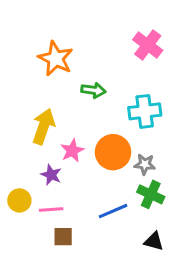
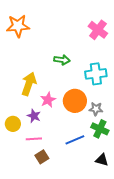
orange star: (56, 59) -> (18, 26), moved, turned -30
yellow circle: (19, 200) -> (13, 124), moved
brown square: (63, 237) -> (42, 157), turned -32

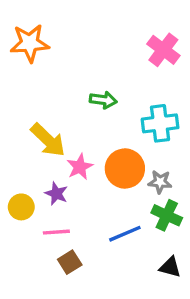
yellow arrow: (29, 84) -> (48, 140), turned 115

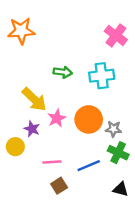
green arrow: (103, 100) -> (63, 72), moved
cyan cross: (160, 123) -> (102, 76), moved
purple star: (56, 194) -> (32, 129), moved
pink line: (56, 232) -> (52, 162), moved
brown square: (70, 262) -> (59, 186), moved

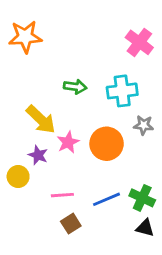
gray star: (113, 129) -> (144, 125), moved
green cross: (118, 153) -> (142, 198), moved

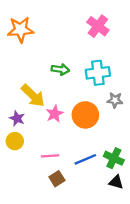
pink cross: (139, 42) -> (98, 26), moved
purple star: (38, 155) -> (17, 118), moved

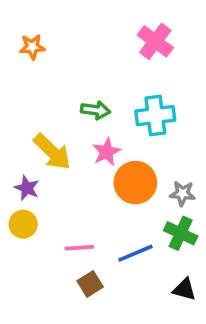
orange star: (20, 30) -> (32, 47), size x0.6
gray star: (115, 100) -> (182, 193), moved
pink star: (55, 114) -> (106, 152), moved
green cross: (114, 158) -> (181, 233), moved

